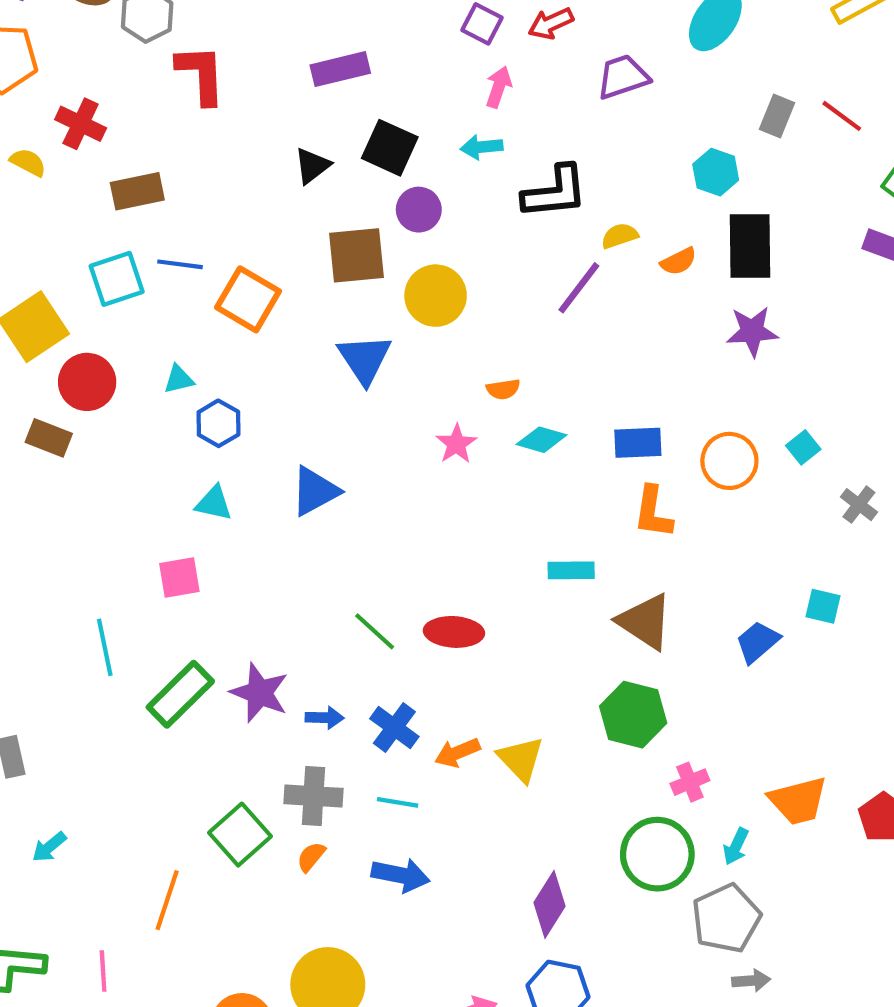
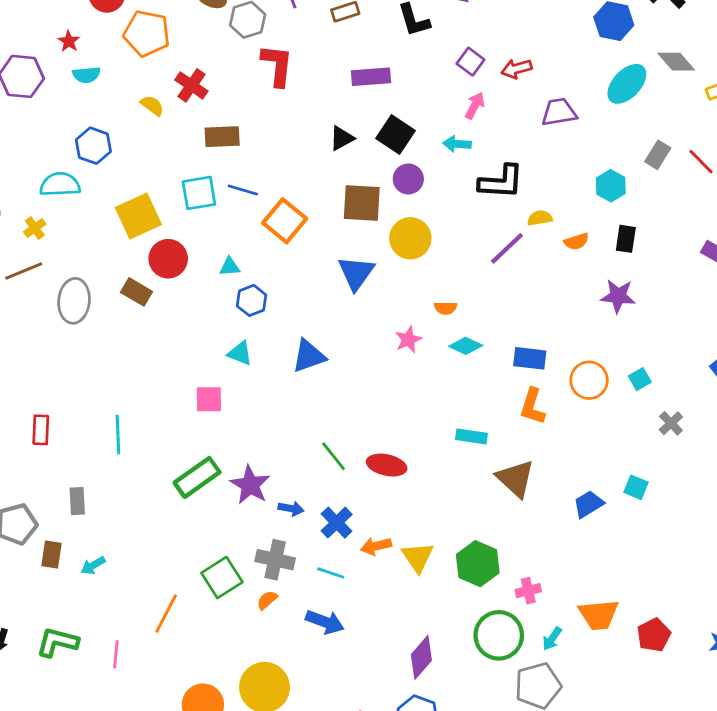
black rectangle: (750, 246) -> (626, 239), size x0.6
cyan line: (105, 647) -> (118, 435), moved
green hexagon: (633, 715) -> (478, 564), moved

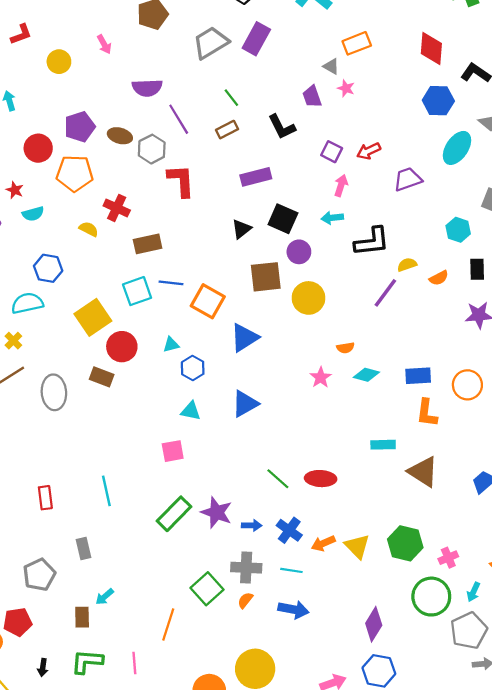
blue triangle: (356, 273) -> (244, 338), moved, turned 32
brown rectangle: (51, 554) -> (82, 617), moved

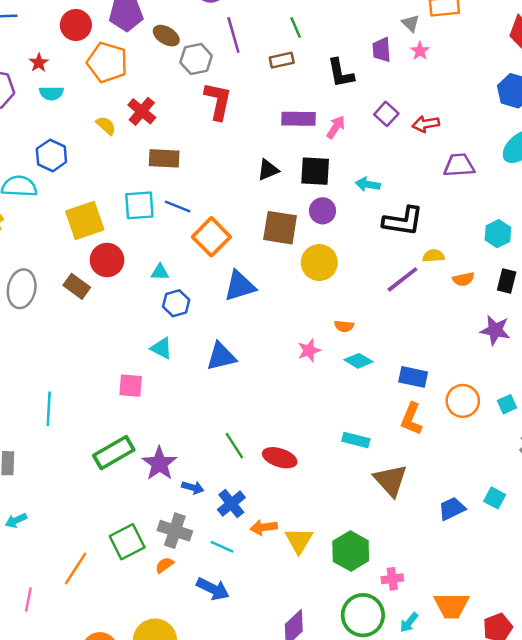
pink arrow: (341, 185) -> (336, 127), moved
black square: (283, 219) -> (315, 171), turned -36

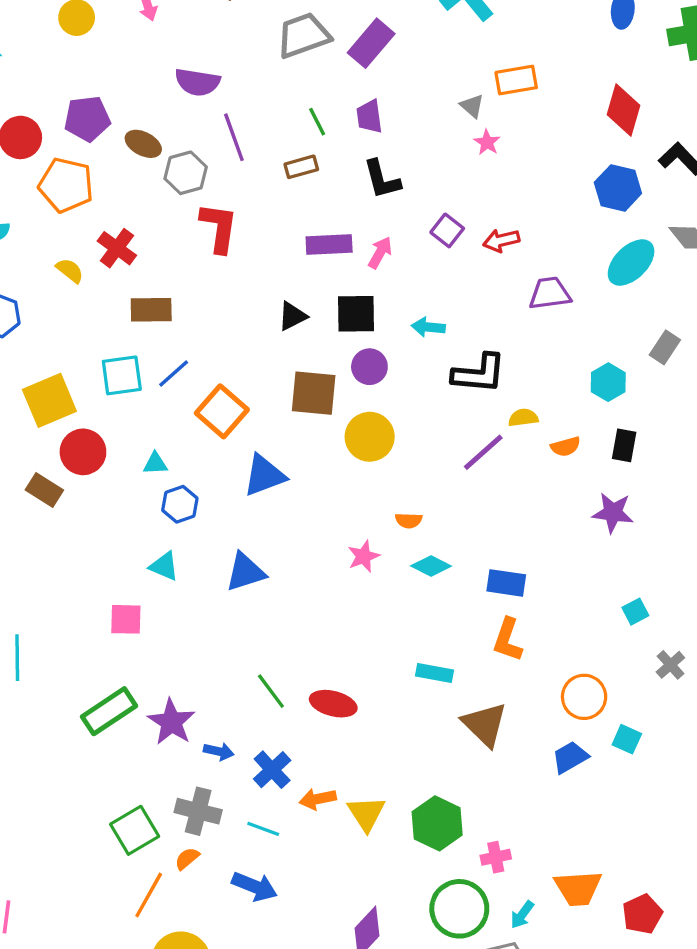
purple trapezoid: (382, 50) -> (369, 116), moved
blue line: (178, 207) -> (174, 374), turned -60
orange circle: (463, 401) -> (584, 697), moved
orange line: (76, 568) -> (149, 895), moved

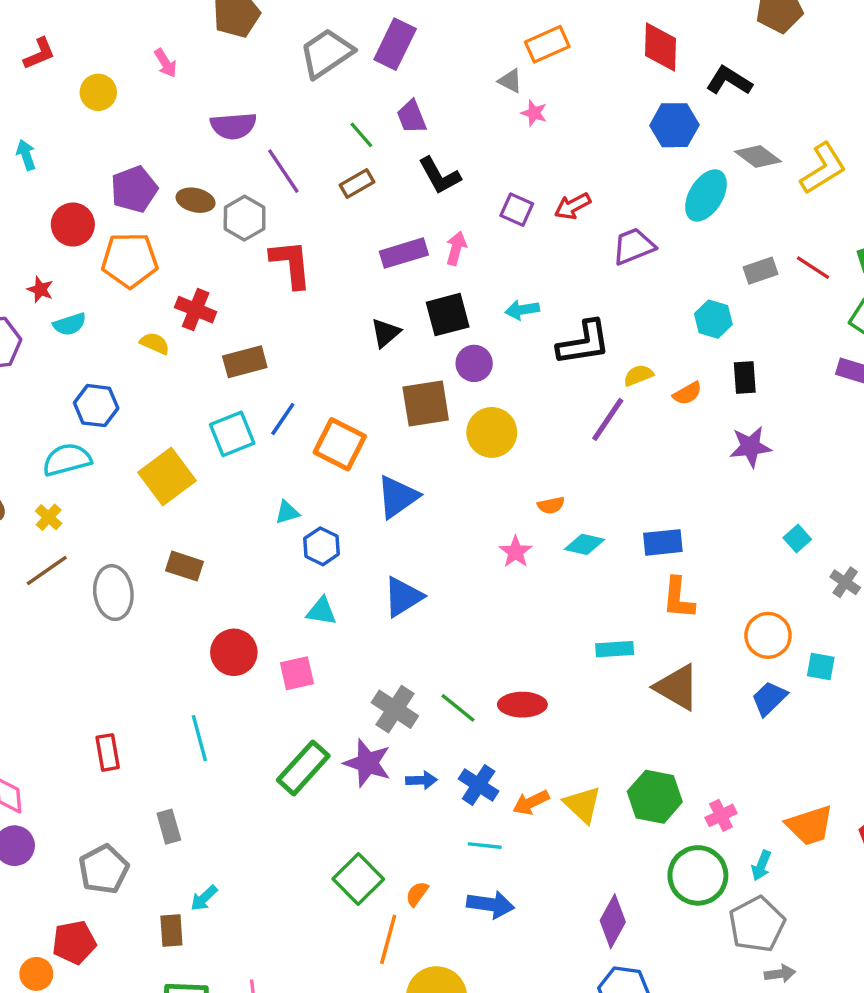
gray rectangle: (665, 347) -> (760, 271), turned 52
red circle: (83, 452) -> (234, 652), moved
gray cross: (198, 811) -> (395, 709), moved, turned 33

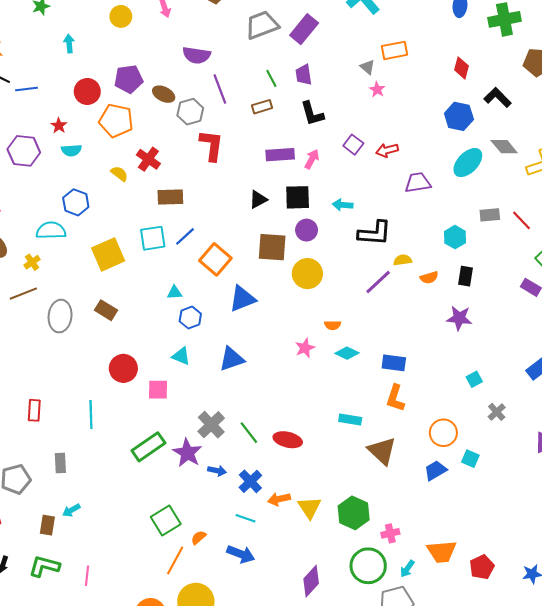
red diamond: (660, 47) -> (461, 68), size x0.7

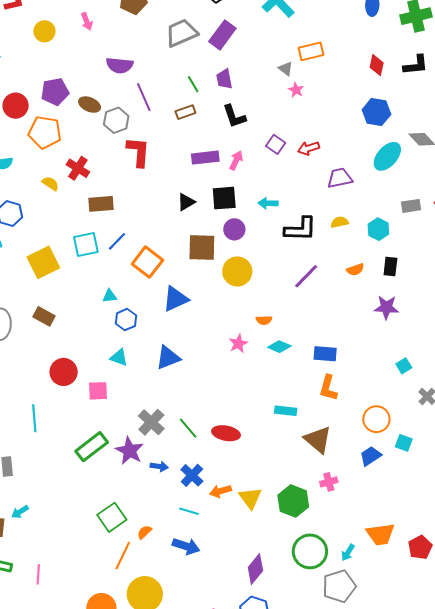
black L-shape: (498, 98) -> (416, 65), moved, turned 132
yellow semicircle: (403, 260) -> (340, 222), moved
pink cross: (390, 533) -> (329, 482), moved

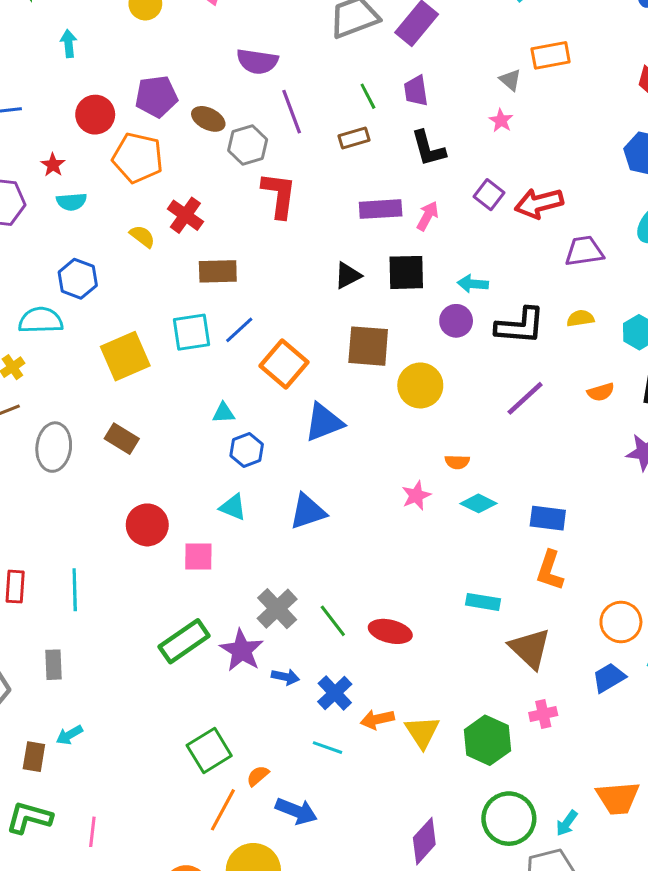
pink star: (296, 90) -> (501, 120), moved
red arrow: (309, 148) -> (539, 203), size x1.4
purple circle: (234, 229) -> (456, 321), moved
cyan line: (34, 418) -> (75, 590), moved
blue arrow: (186, 546) -> (296, 811), moved

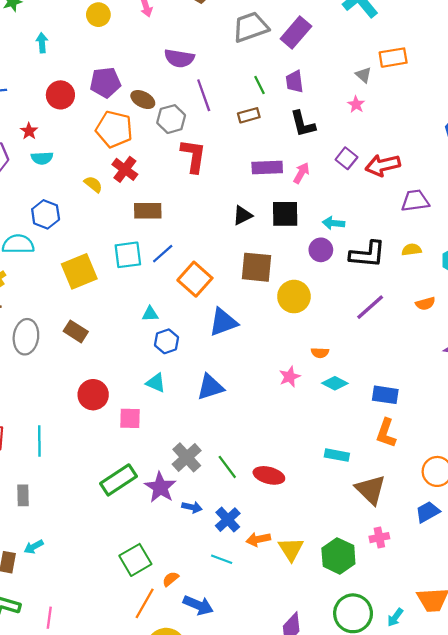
orange pentagon: (138, 158) -> (114, 129), moved

